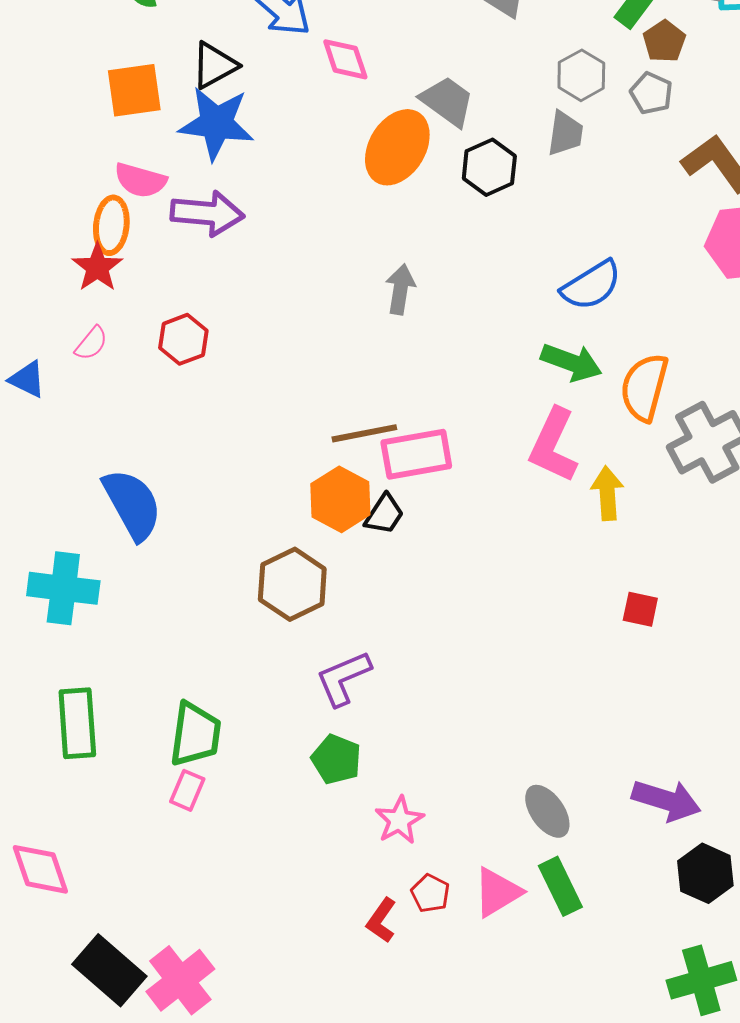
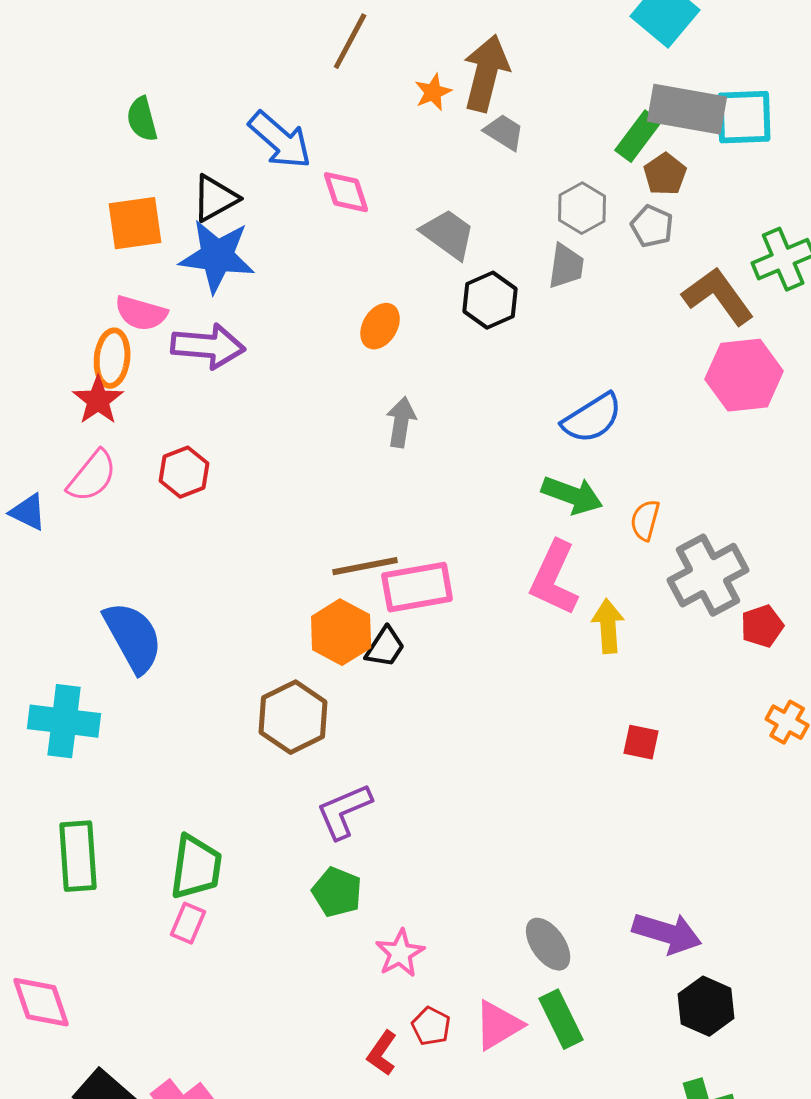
orange ellipse: (397, 147) -> (380, 326), moved, size x0.6
pink semicircle: (91, 343) -> (92, 476), size x1.5
orange semicircle: (644, 387) -> (645, 520), size x0.6

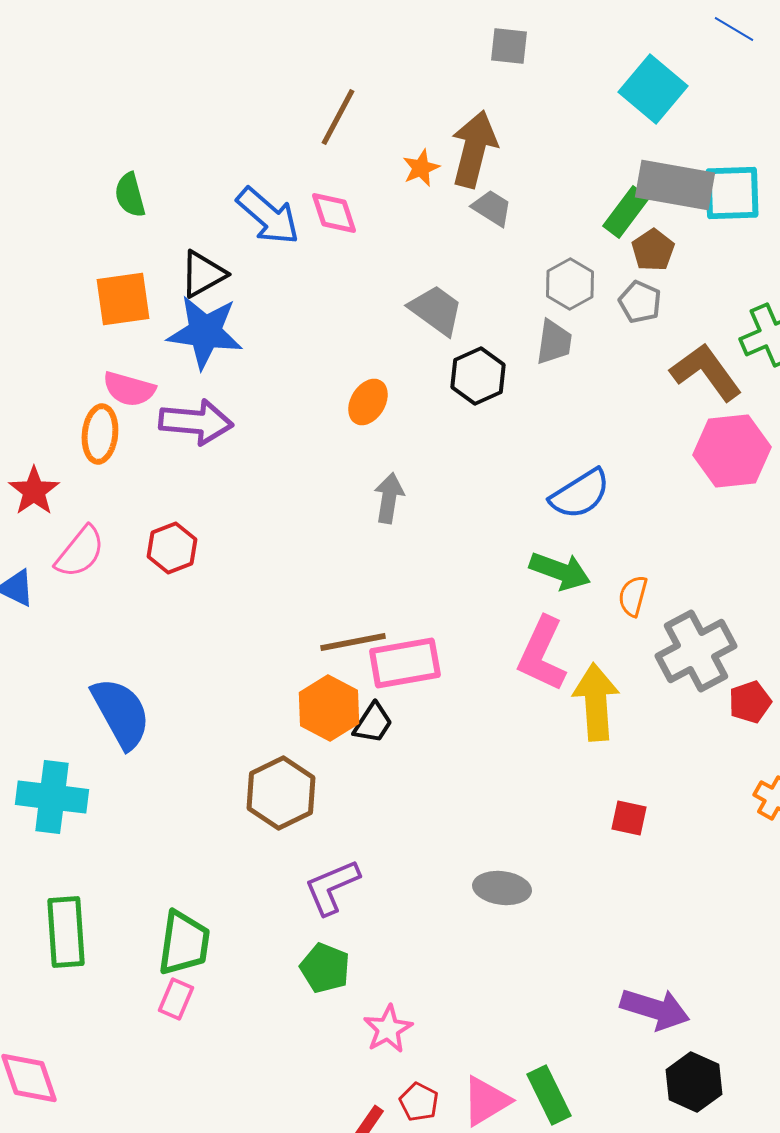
pink diamond: (346, 192) -> (334, 213), moved
red star: (98, 400) -> (34, 491), moved
yellow arrow: (608, 626) -> (596, 702), size x1.4
gray ellipse: (548, 944) -> (502, 888), moved, turned -48

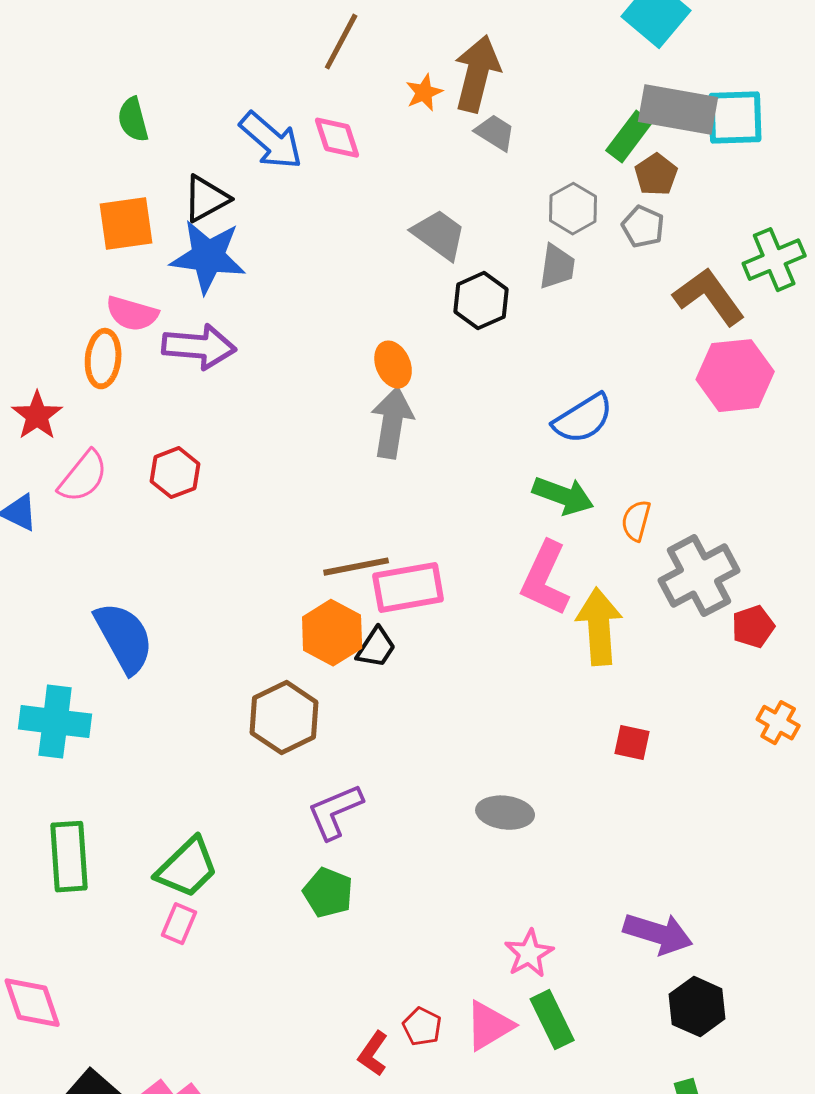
orange ellipse: (368, 402) -> (393, 365), moved, turned -54
gray arrow: (389, 498) -> (392, 423), size x1.4
green trapezoid: (184, 943) -> (187, 868), turned 38
pink star: (388, 1029) -> (529, 954), moved

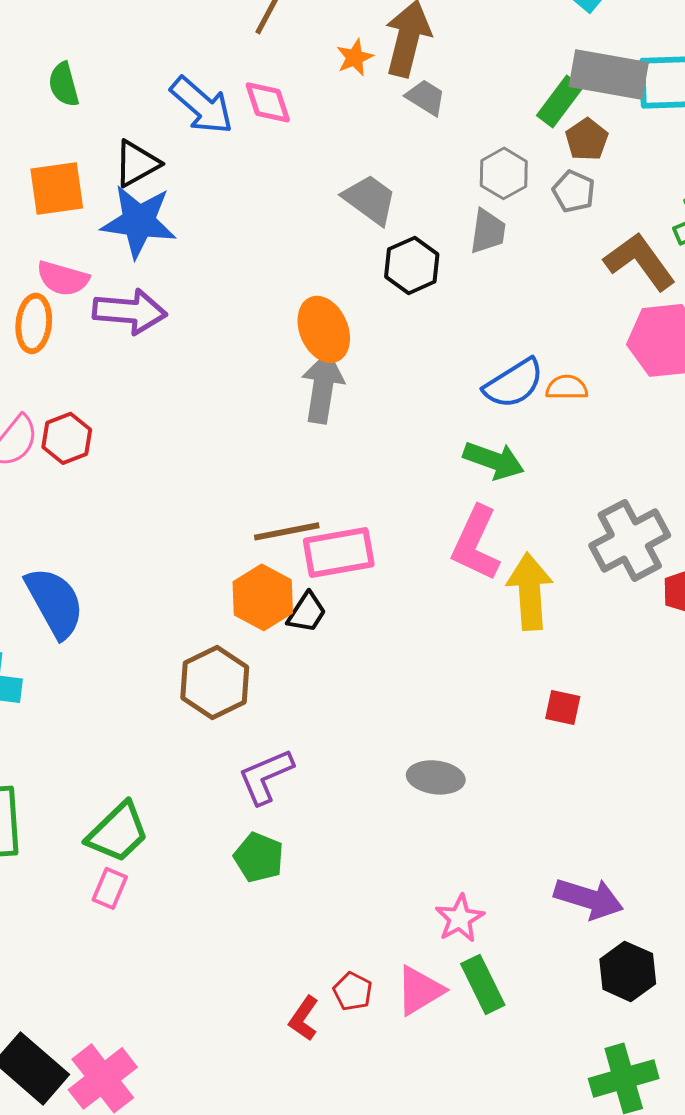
orange ellipse: (393, 365) -> (324, 329), size x1.4
red hexagon: (175, 473) -> (67, 438), moved
orange semicircle: (636, 521) -> (567, 387), moved, turned 75

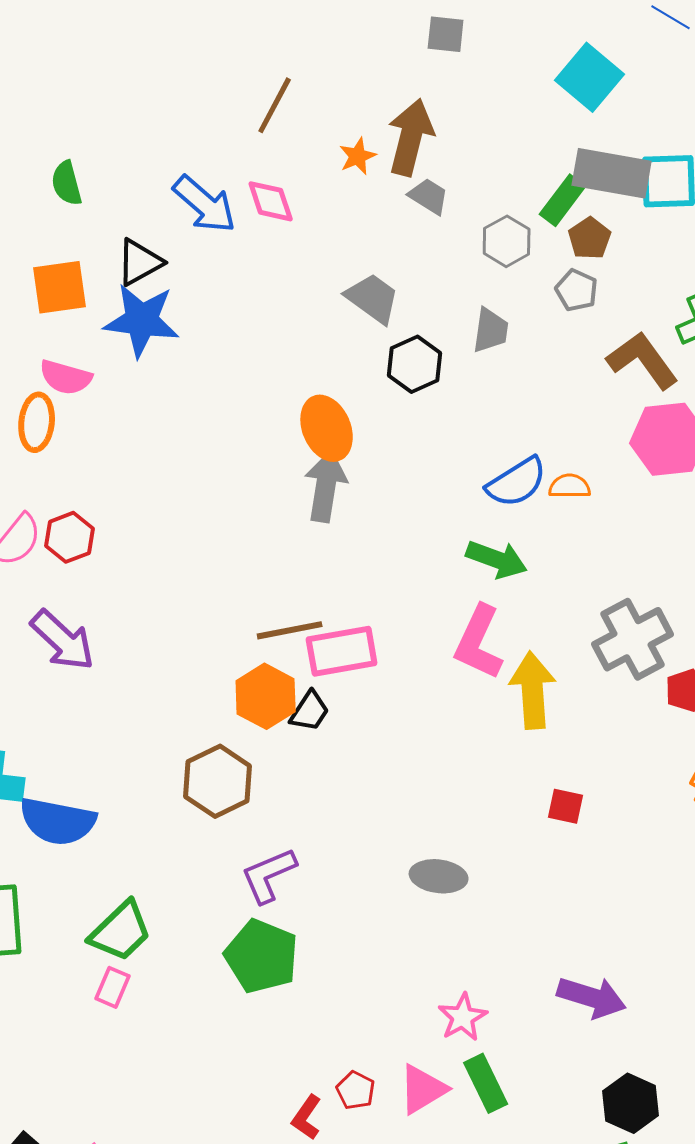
gray hexagon: (504, 173) -> (507, 241), moved
purple arrow: (130, 311) -> (63, 640), moved, turned 38
blue semicircle: (55, 602) -> (58, 821), moved, turned 130
green pentagon: (259, 857) -> (262, 956), size x1.5
black hexagon: (628, 971) -> (631, 1103), moved

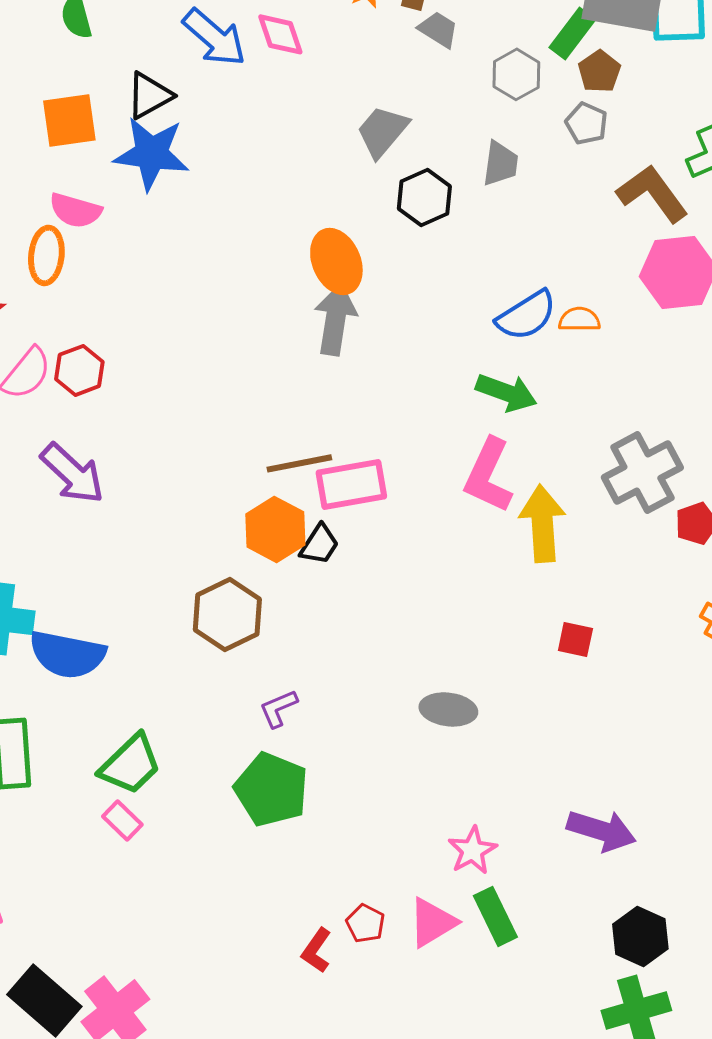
gray trapezoid: (373, 298) -> (382, 131), turned -86
purple L-shape: (269, 875) -> (278, 708), size x0.7
pink rectangle: (113, 987) -> (122, 820), turned -69

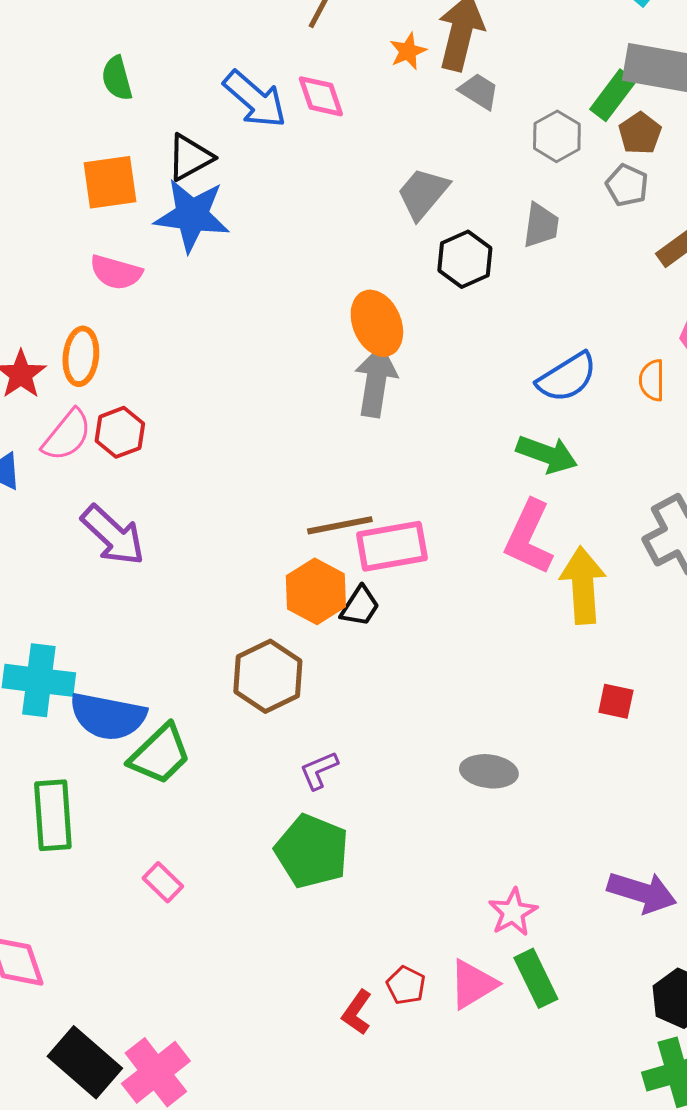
orange ellipse: (46, 255) -> (81, 356), moved
orange semicircle: (579, 319) -> (652, 380), moved, turned -90
green trapezoid: (130, 764) -> (160, 754), moved

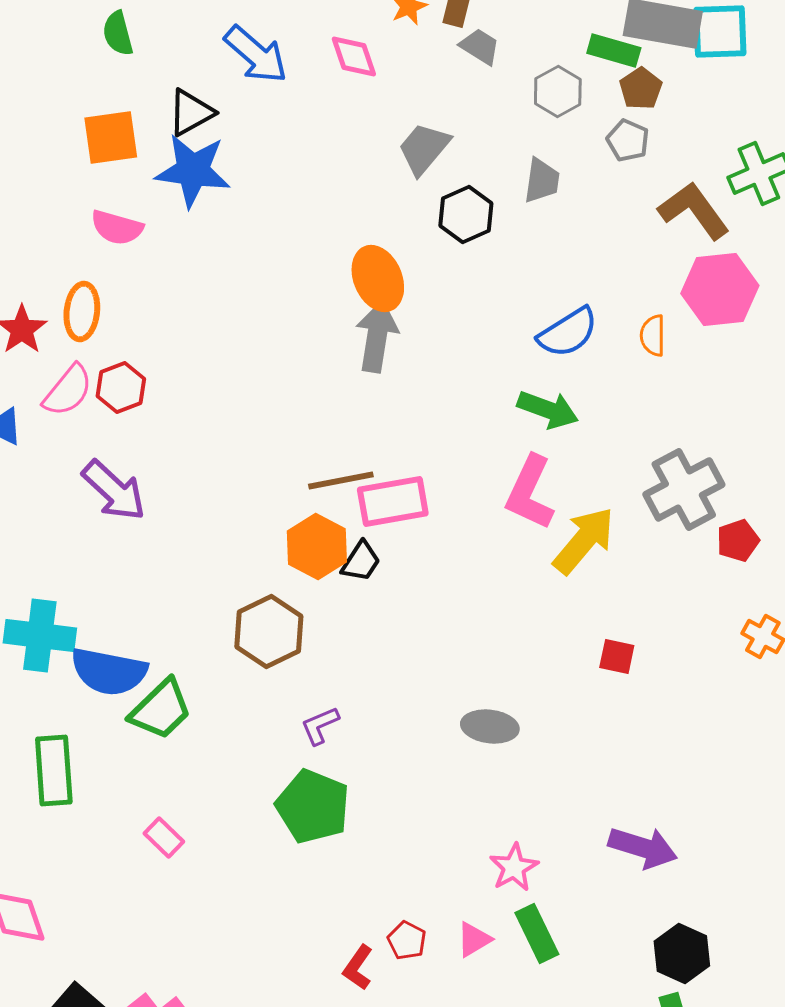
green rectangle: (613, 95) -> (614, 50), turned 69
pink diamond: (321, 96) -> (354, 56), moved
yellow arrow: (583, 585) -> (584, 540), turned 44
pink triangle: (473, 984) -> (474, 940), size x0.7

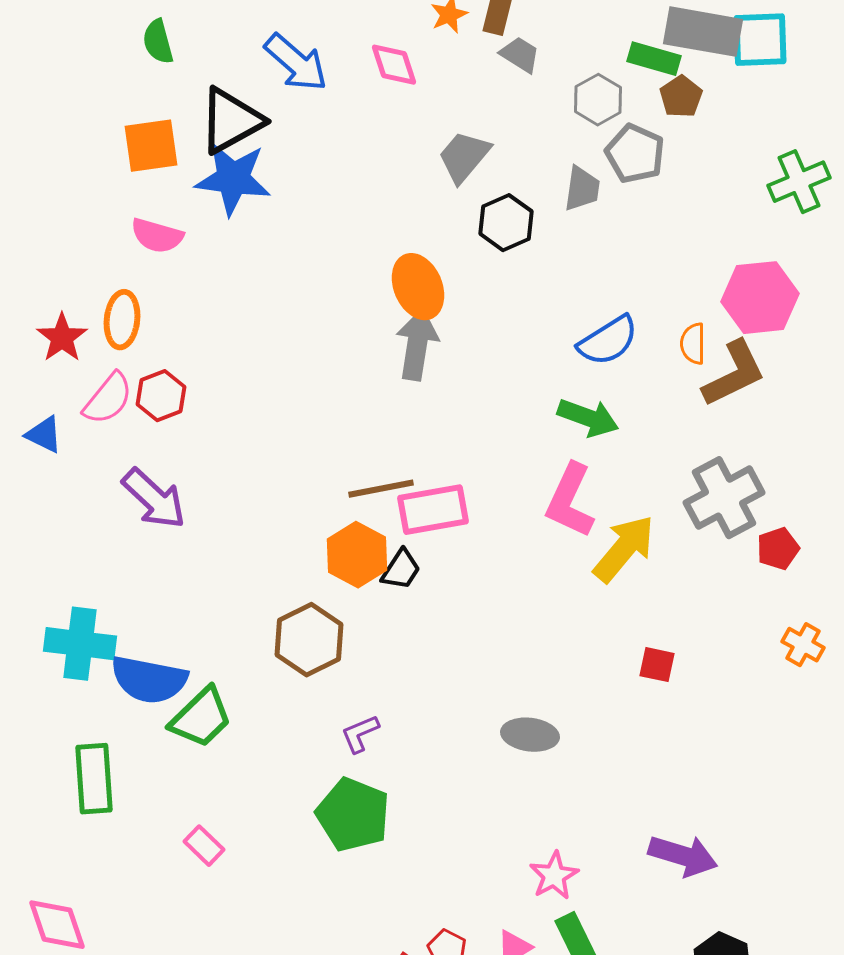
black triangle: (191, 112) -> (231, 121), size x1.4
gray pentagon: (628, 140) -> (635, 154), moved, size x1.4
brown L-shape: (694, 210) -> (734, 374), moved, turned 100

